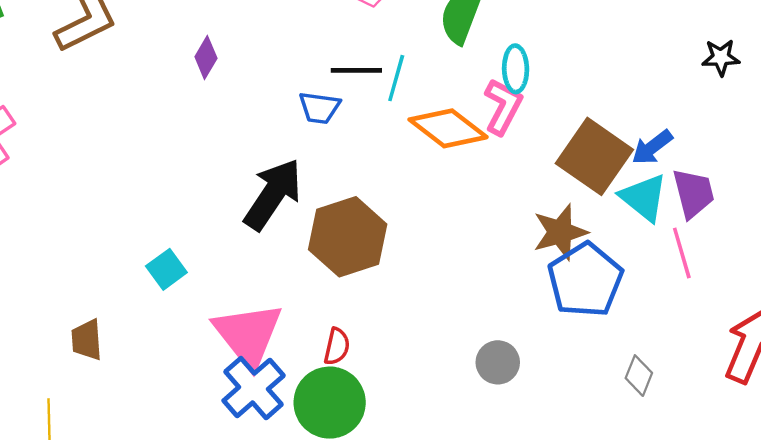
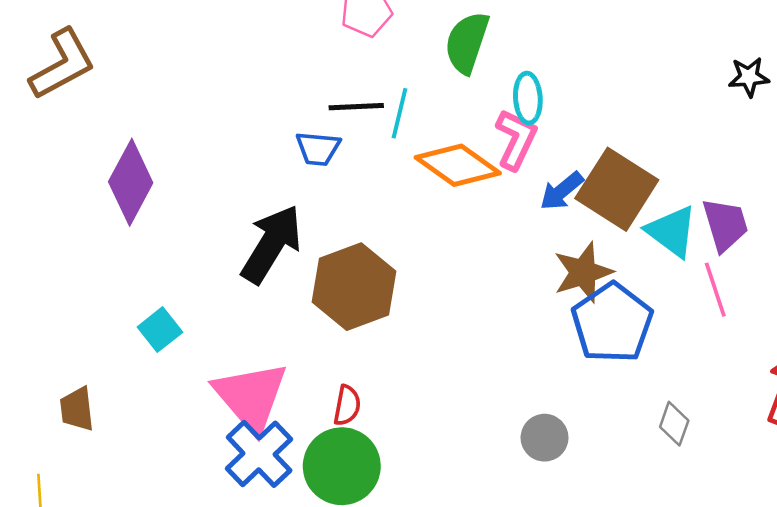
purple diamond: (206, 57) -> (131, 182), moved, size x1.8
blue arrow: (652, 147) -> (562, 191), moved
gray circle: (498, 362) -> (545, 438), moved

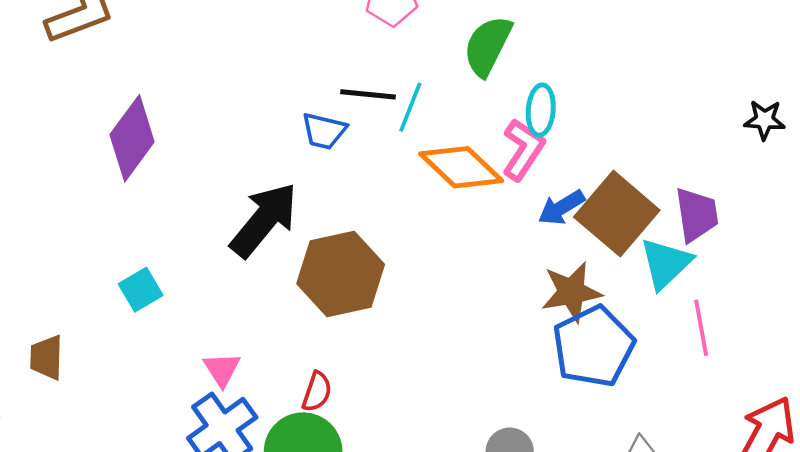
purple trapezoid: (725, 225) -> (697, 215), moved
cyan triangle: (672, 231) -> (666, 263), turned 32
pink triangle: (251, 397) -> (222, 369), size x0.5

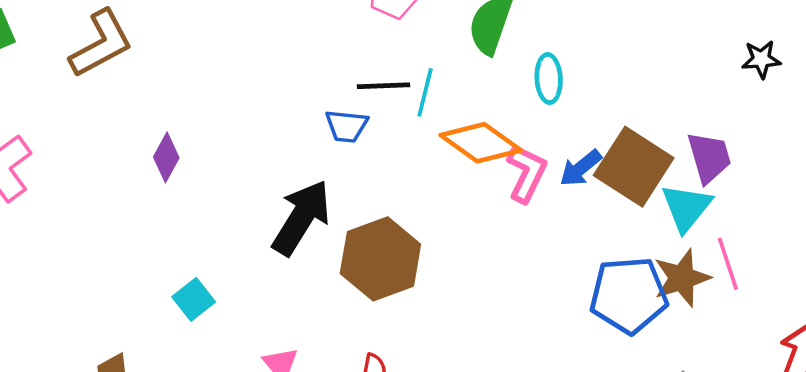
purple diamond: (132, 138) -> (166, 157), size x0.6
pink L-shape: (523, 149) -> (527, 173), moved
brown star: (571, 292) -> (682, 278), moved
blue pentagon: (593, 346) -> (629, 295), turned 30

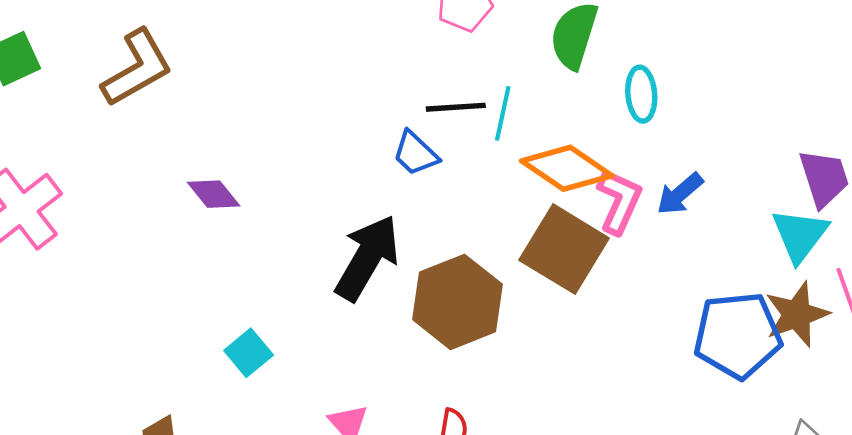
blue trapezoid: (347, 126) -> (415, 153), turned 39
purple diamond: (166, 157) -> (214, 194), turned -66
brown square: (634, 167) -> (564, 249), moved

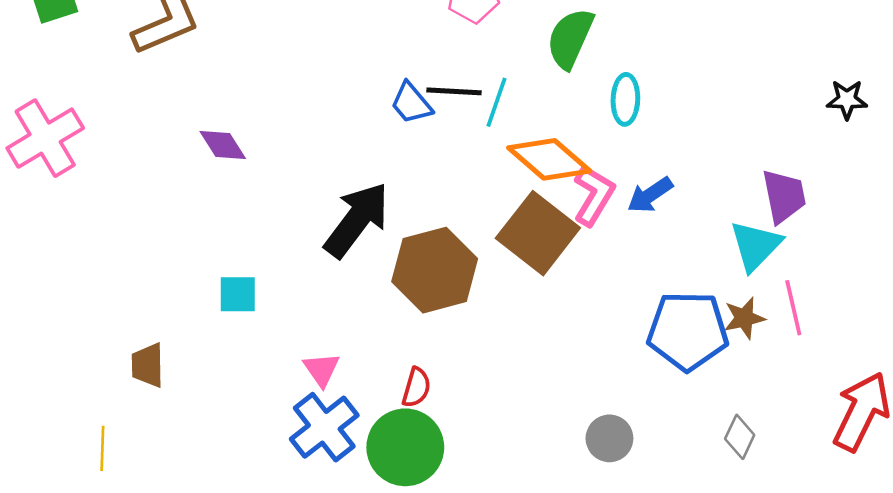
blue trapezoid: (415, 153) -> (411, 103), moved
brown star: (797, 314) -> (744, 318), size x0.7
cyan square: (249, 353) -> (238, 294), turned 33

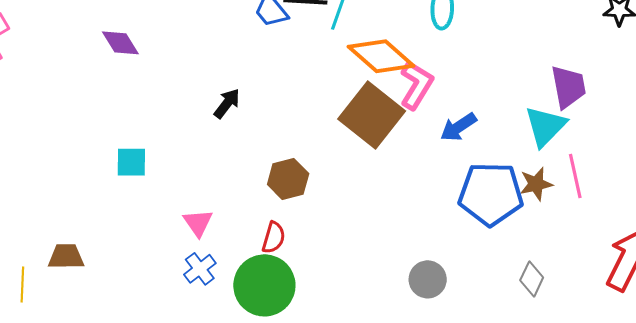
blue arrow: (650, 195) -> (458, 127), moved
black arrow: (357, 220) -> (227, 103), size x0.5
brown hexagon: (435, 270) -> (288, 179), moved, size x0.6
brown trapezoid: (148, 365) -> (66, 257), moved, turned 90
blue cross: (324, 427) -> (200, 269), size x0.6

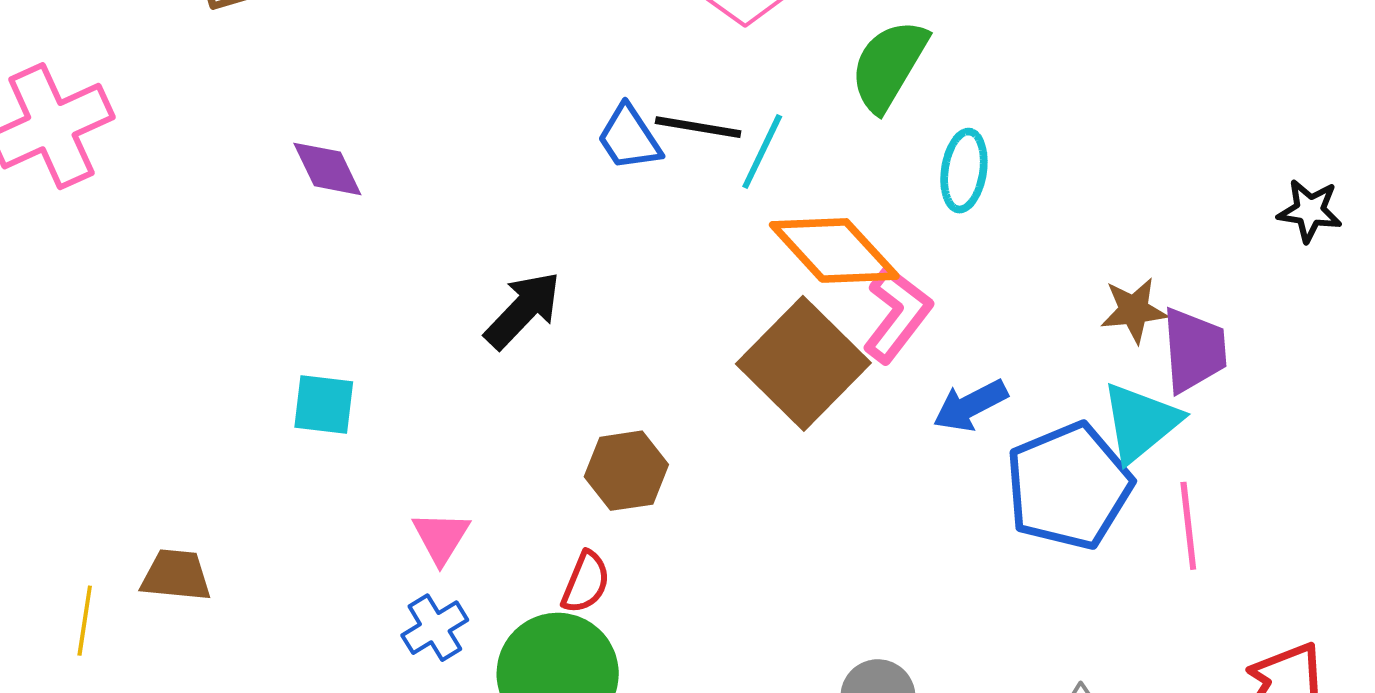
black arrow: (227, 103) -> (523, 310), size x1.4
brown star: (536, 184) -> (1134, 310), moved
blue pentagon: (491, 194) -> (1069, 486), moved, turned -30

